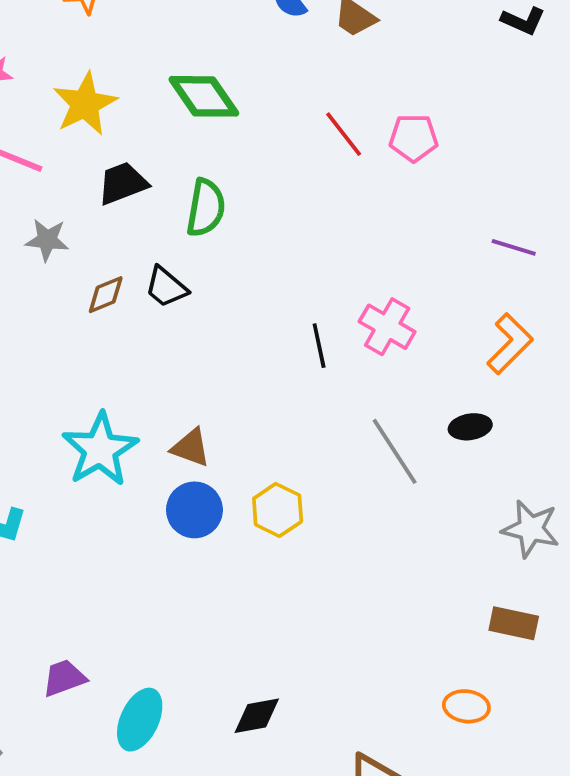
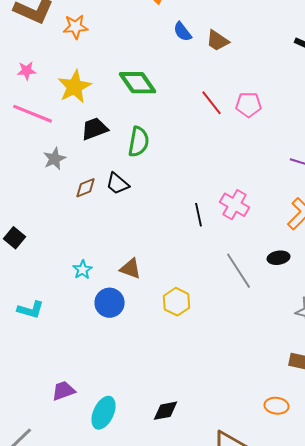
gray star: (47, 240) -> (54, 159), turned -30
cyan star: (100, 449) -> (82, 270), size x0.5
blue circle: (194, 510) -> (110, 303), moved

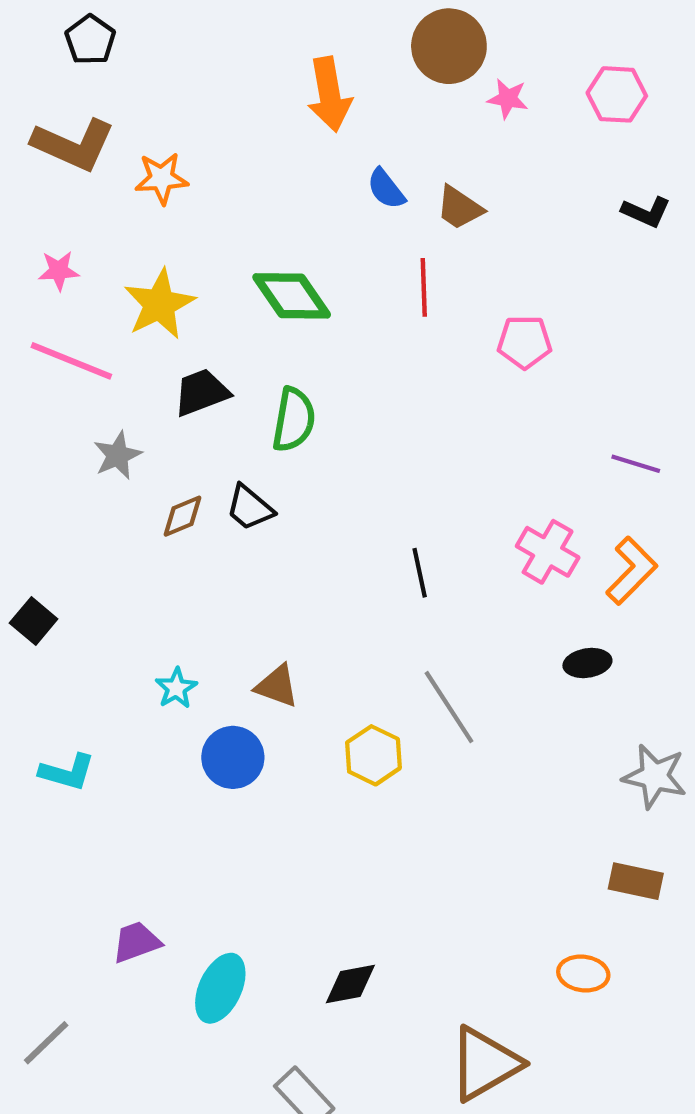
red line: (212, 103) -> (424, 287), moved, turned 36
pink cross: (234, 205) -> (548, 552), moved
gray line: (238, 271) -> (449, 707), moved

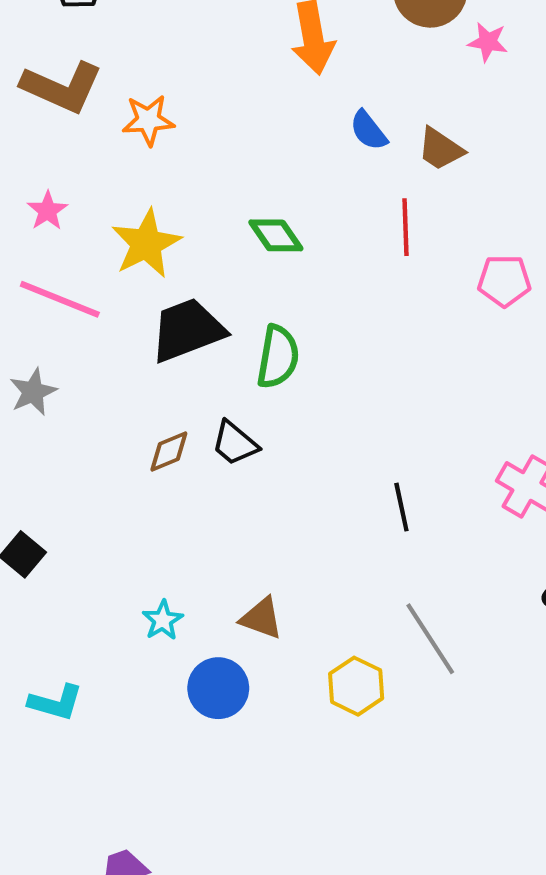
pink star: (59, 271) -> (47, 211), turned -30
green diamond: (292, 296) -> (276, 235), size x0.7
black trapezoid: (201, 392) -> (187, 330), size x1.4
gray star: (117, 455) -> (33, 392), moved

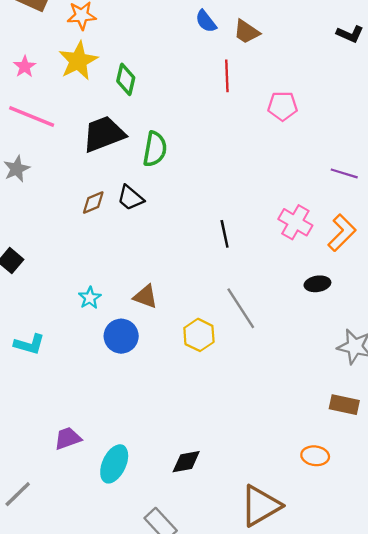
green diamond: (276, 235) -> (126, 79), moved, turned 48
yellow star: (146, 244) -> (78, 61), moved

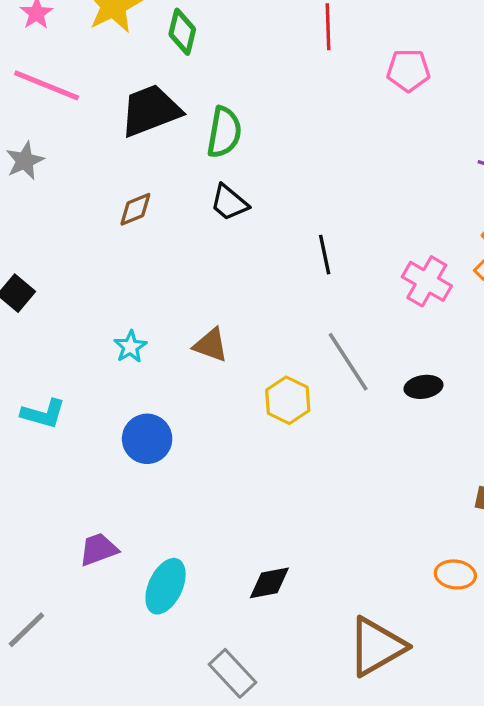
black trapezoid: (130, 198) -> (229, 203), moved
pink cross: (295, 222) -> (427, 281), moved
black ellipse: (317, 284) -> (423, 387), moved
blue circle: (121, 336) -> (147, 439), moved

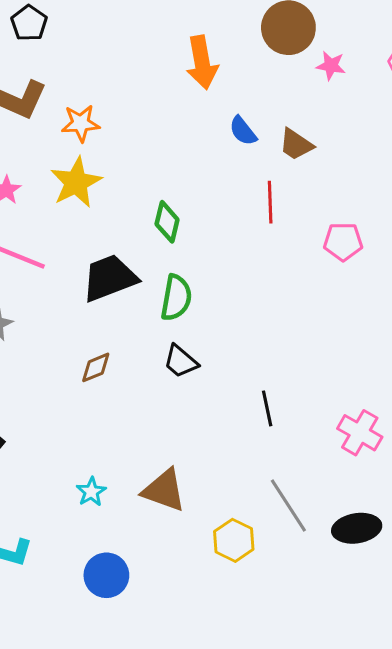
green diamond: (182, 32) -> (167, 222), moved
brown triangle: (211, 345) -> (164, 490), size x1.4
black ellipse: (423, 387) -> (357, 528), size x1.4

